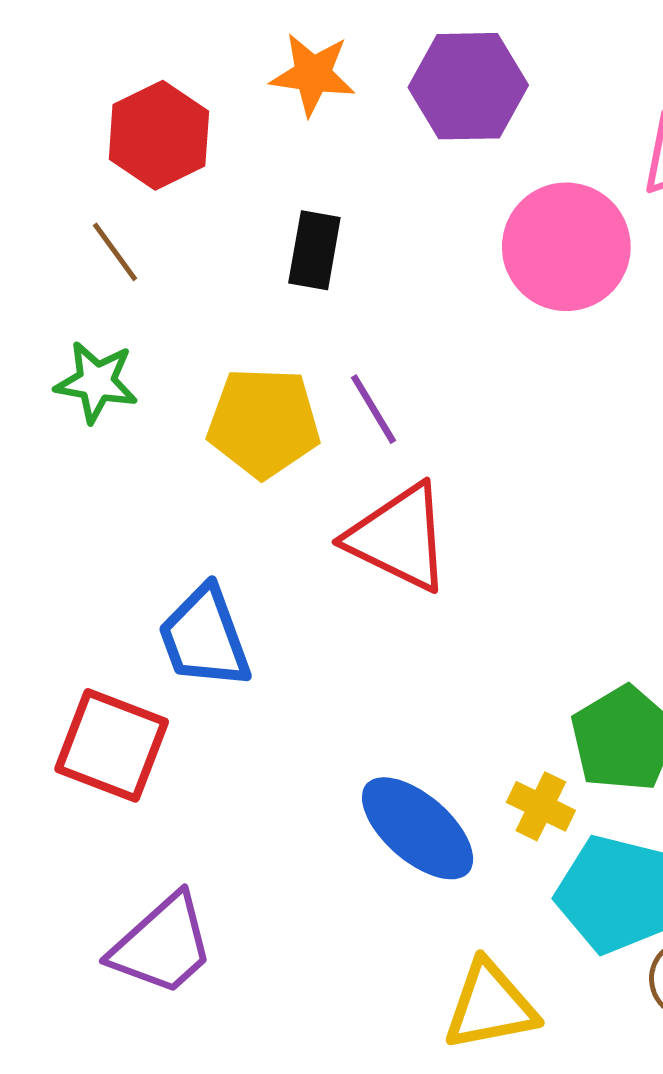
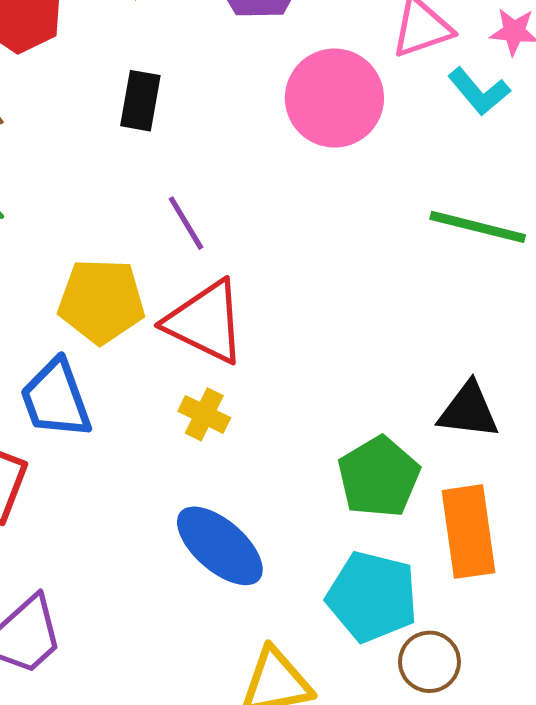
yellow pentagon: (264, 423) -> (101, 301), moved
yellow cross: (541, 806) -> (204, 414), moved

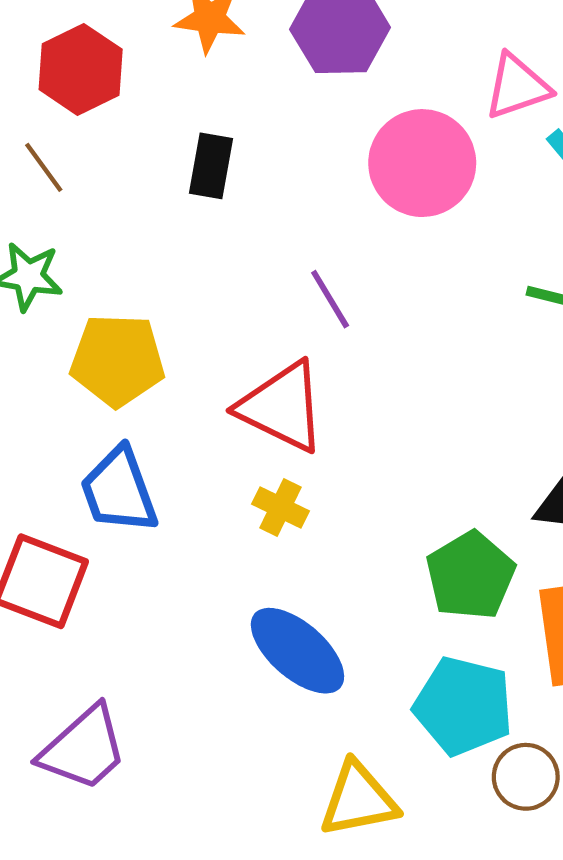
purple line: (186, 223) -> (330, 299), moved
yellow pentagon: (101, 301) -> (117, 360), moved

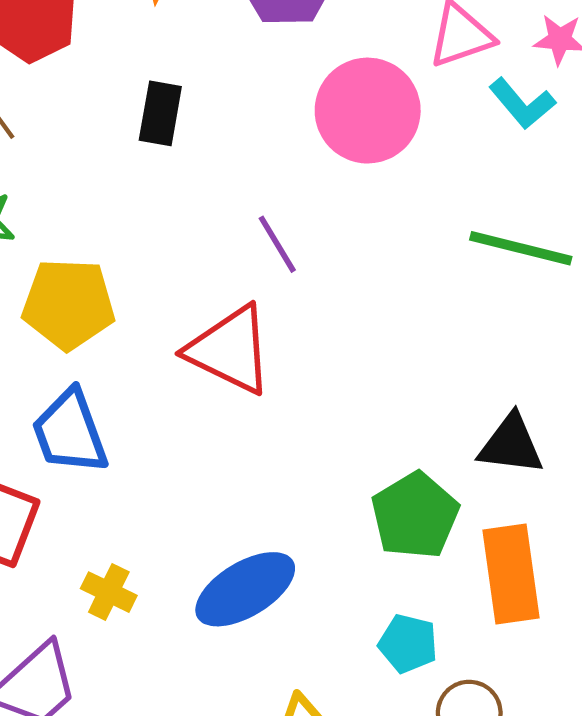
yellow cross: (280, 507) -> (109, 592), moved
blue ellipse: (297, 651) -> (245, 589), turned -72
cyan pentagon: (463, 706) -> (408, 644), size x0.6

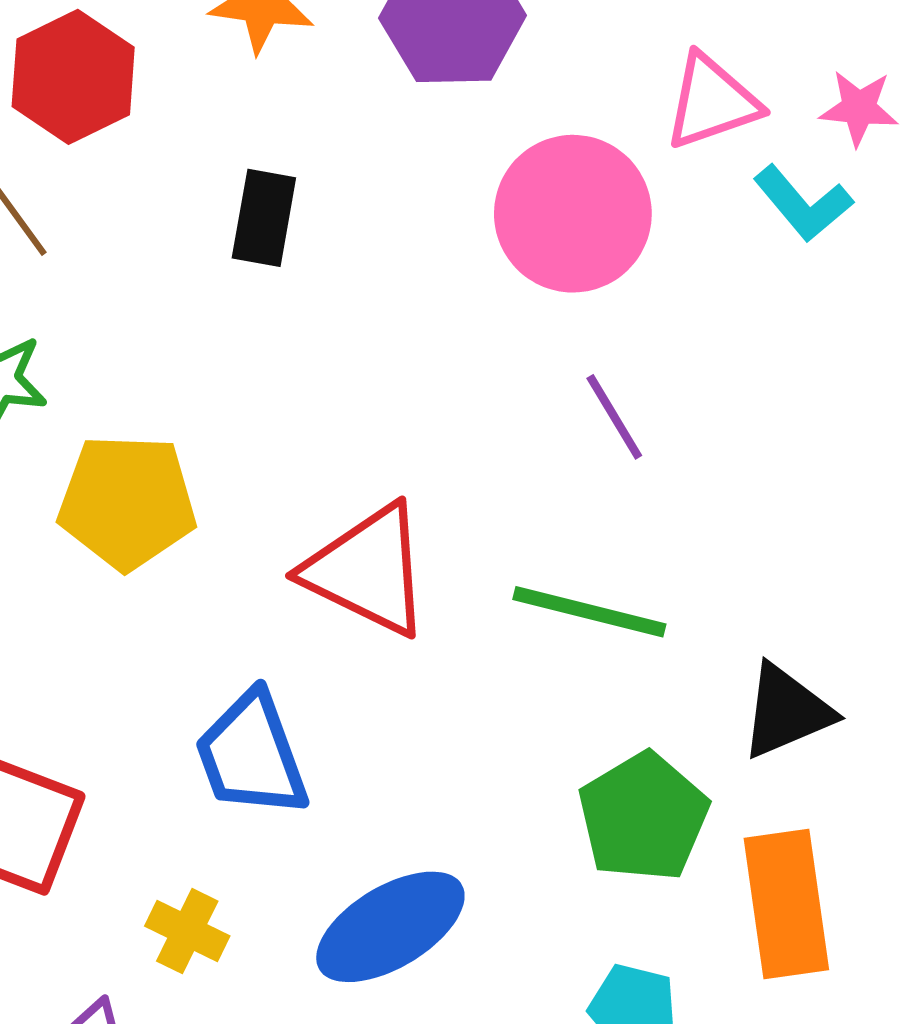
purple line: (277, 244) -> (614, 417), moved
green line: (521, 248) -> (589, 612), moved
blue trapezoid: (70, 432) -> (252, 755), moved
black triangle: (511, 445) -> (786, 711), turned -30

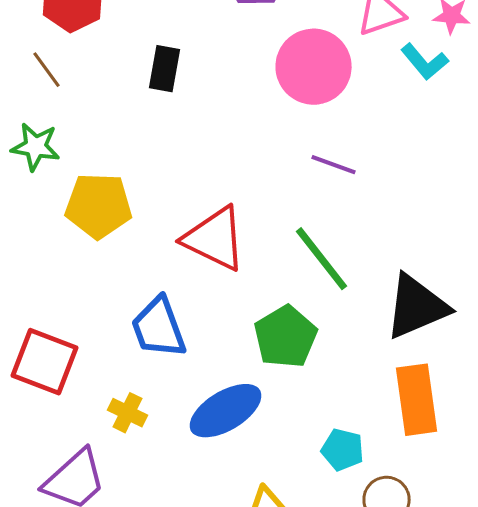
purple line: (614, 417) -> (334, 165), turned -39
green line: (589, 612) -> (322, 259), turned 38
black triangle: (786, 711) -> (417, 307), size x1.4
green pentagon: (643, 817) -> (286, 337), moved

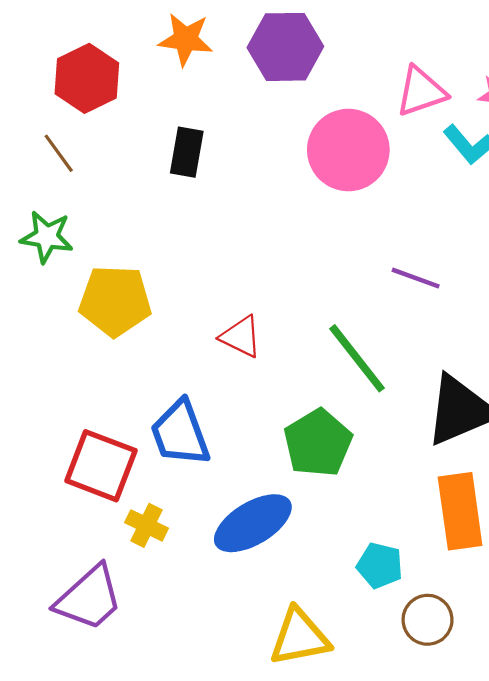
purple line: (334, 165) -> (416, 278), moved
red triangle: (215, 239) -> (241, 337), size x0.6
red square: (45, 362) -> (101, 466), moved

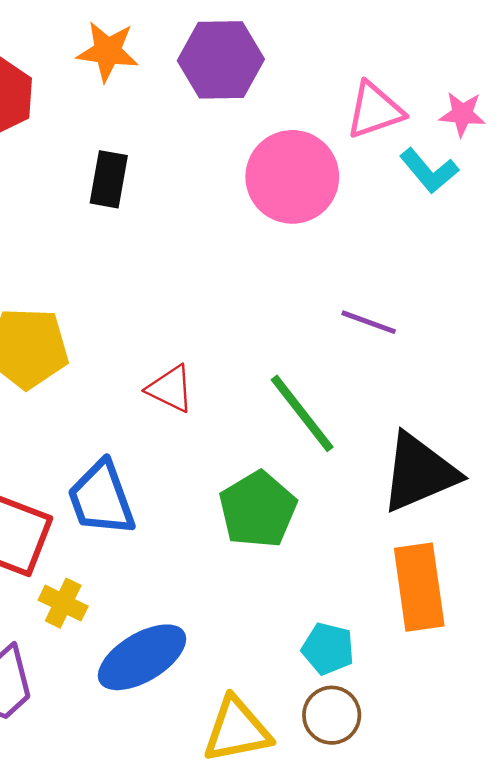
blue ellipse: (253, 523) -> (142, 657), moved
brown circle: (428, 620) -> (332, 715), moved

